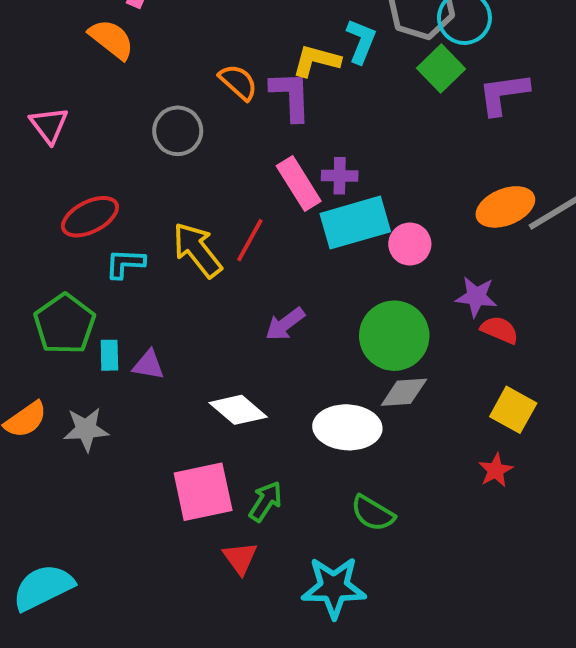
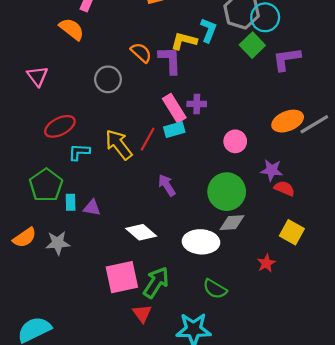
cyan rectangle: (355, 223) -> (174, 130), moved, size x0.6
purple arrow: (285, 324) -> (167, 185), turned 95
red star: (496, 470) -> (266, 263), moved
green arrow: (265, 501) -> (156, 282), size x1.4

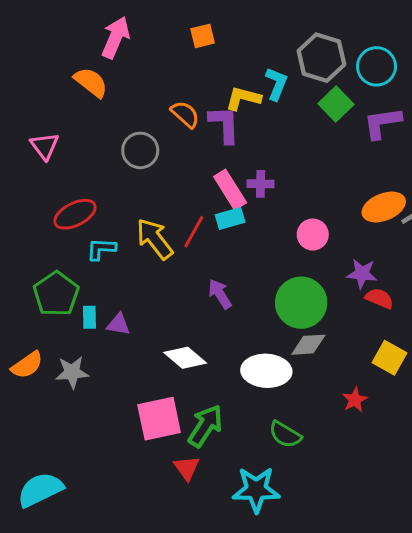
cyan circle: (265, 17) -> (377, 66), moved

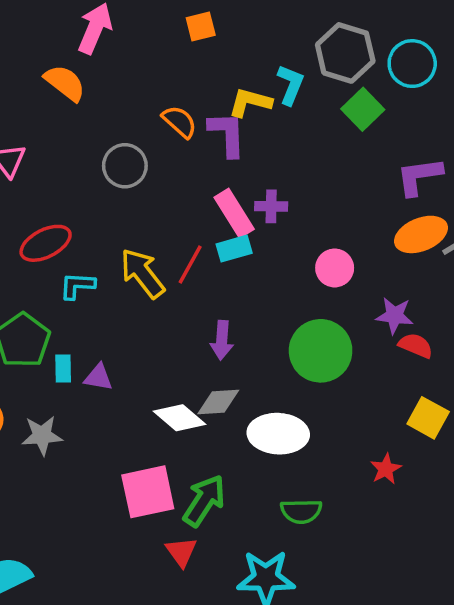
purple L-shape: (382, 123) -> (419, 176), moved
purple arrow: (220, 294) -> (222, 340), turned -144
gray diamond: (308, 345) -> (218, 402), moved
green semicircle: (285, 435) -> (301, 511), turned -32

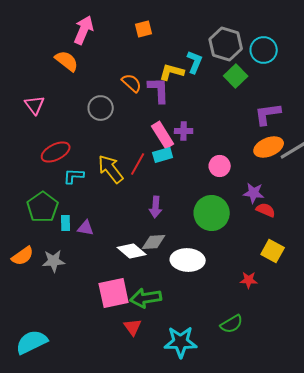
red star: (386, 469) -> (249, 280), turned 30
green arrow: (204, 501) -> (146, 298), turned -132
green semicircle: (301, 511) -> (232, 324), moved, turned -30

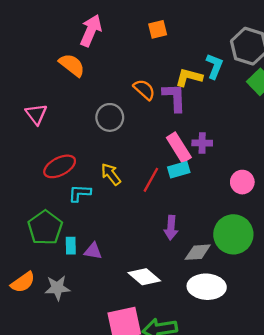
yellow arrow: (111, 169) -> (111, 174), moved, size x0.7
gray diamond: (154, 242) -> (198, 252), moved

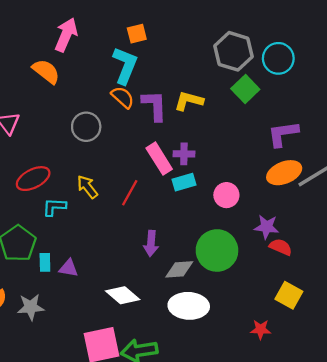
cyan L-shape: (214, 66) -> (125, 65), moved, size x1.4
yellow L-shape: (189, 77) -> (189, 101), moved
cyan rectangle: (179, 170) -> (184, 182), moved

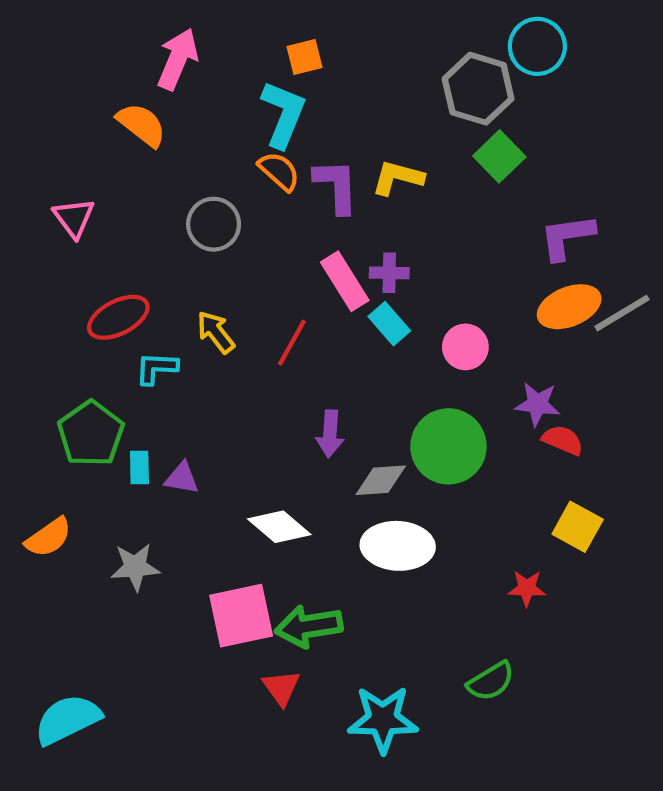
cyan circle: (278, 58) -> (537, 46), moved
cyan rectangle: (184, 182) -> (389, 324), turned 65
gray star: (31, 307) -> (135, 567), moved

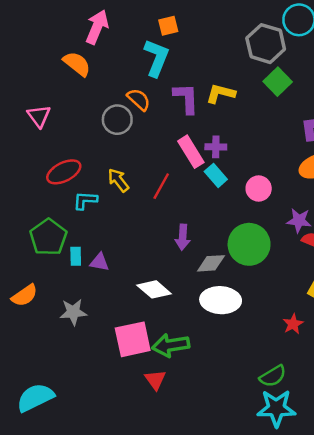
orange semicircle: (279, 171) -> (139, 99), moved
red star: (527, 588) -> (293, 324), turned -30
cyan star: (383, 719) -> (276, 408), moved

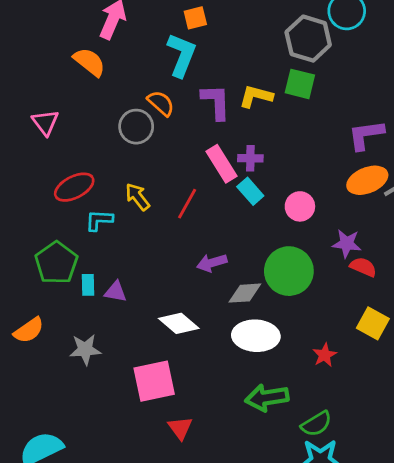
green square: (278, 82) -> (300, 84), moved, turned -32
purple arrow: (183, 237) -> (212, 263), turned 70
red star: (293, 324) -> (325, 355), moved
green arrow: (171, 345) -> (267, 398), moved

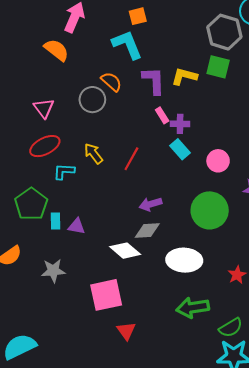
cyan L-shape: (182, 55) -> (127, 45), turned -44
pink triangle: (45, 122) -> (44, 108), moved
pink rectangle: (221, 164) -> (162, 115), moved, size x0.6
gray diamond: (245, 293) -> (147, 231), moved

